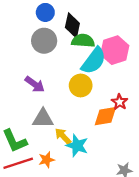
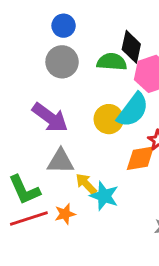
black diamond: (72, 25) -> (131, 47), moved
cyan semicircle: (94, 61) -> (133, 110), moved
purple arrow: (35, 84) -> (50, 118), size x1.4

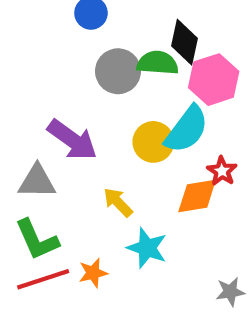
gray circle: (62, 62) -> (118, 71), moved
gray triangle: (61, 161) -> (37, 181), moved
yellow arrow: (86, 184) -> (118, 202), moved

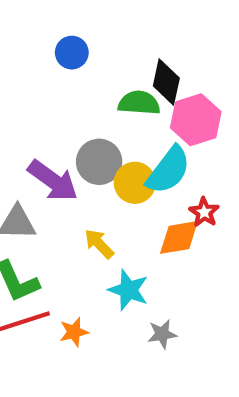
gray circle: (118, 71) -> (99, 162), moved
orange star: (93, 273) -> (74, 332), moved
gray star: (230, 292) -> (162, 334), moved

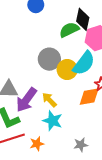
green semicircle: (139, 103) -> (69, 30), turned -30
purple arrow: (53, 181) -> (26, 100), moved, turned 90
cyan star: (129, 290) -> (53, 121), moved

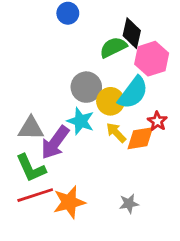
yellow arrow: (49, 100) -> (116, 133), moved
cyan star: (53, 121) -> (81, 121), moved
orange star: (37, 144) -> (69, 202), size x1.6

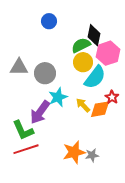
gray circle: (86, 87) -> (45, 73), moved
yellow circle: (110, 101) -> (83, 62), moved
cyan star: (81, 121) -> (58, 97), turned 30
gray triangle: (31, 128) -> (19, 67), moved
orange star: (69, 202) -> (74, 152), moved

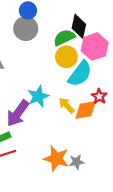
gray circle: (45, 73) -> (26, 29), moved
orange star: (74, 152) -> (56, 159), turned 30

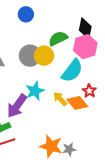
black diamond: (79, 26) -> (85, 28), moved
gray circle: (26, 29) -> (30, 56), moved
yellow circle: (66, 57) -> (44, 56), moved
orange diamond: (86, 110) -> (77, 103), turned 60

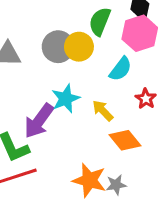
green semicircle: (58, 39) -> (100, 21), turned -42
cyan semicircle: (72, 71) -> (121, 69), size x0.7
orange diamond: (77, 103) -> (125, 140), moved

